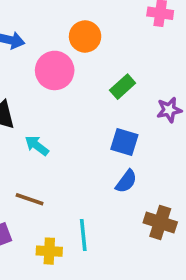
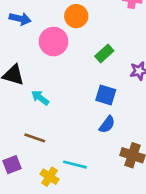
cyan line: (83, 235) -> (75, 165), turned -70
yellow cross: (49, 251) -> (49, 177), turned 30

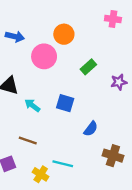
blue square: (106, 95) -> (65, 103), moved

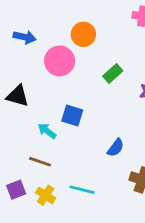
blue square: (65, 103) -> (72, 116), moved
cyan arrow: (32, 105) -> (47, 131), moved
yellow cross: (41, 174) -> (46, 195), moved

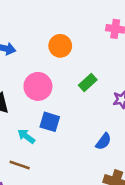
pink circle: (60, 61) -> (38, 86), moved
blue semicircle: (116, 148) -> (103, 141), moved

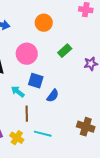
blue semicircle: (103, 141) -> (53, 96), moved
brown line: (20, 165) -> (27, 114), moved, turned 70

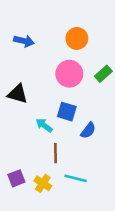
pink circle: (27, 54) -> (69, 74), moved

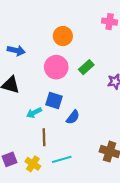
blue arrow: (24, 41) -> (16, 50), moved
cyan arrow: (44, 125) -> (34, 113), turned -64
cyan line: (76, 178) -> (62, 159), turned -30

